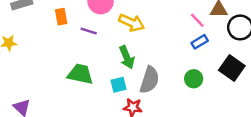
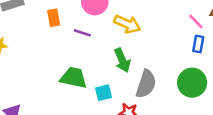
blue rectangle: (200, 42) -> (198, 44), turned -49
green circle: (194, 79) -> (192, 83), size x1.5
cyan square: (118, 85) -> (104, 93), moved

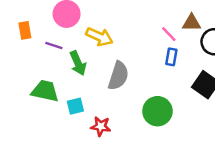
green arrow: (122, 60) -> (78, 63), moved
green circle: (192, 83) -> (157, 111), moved
gray semicircle: (146, 84) -> (118, 76), moved

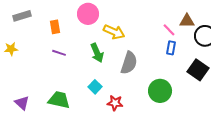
purple line: (54, 45) -> (59, 53), moved
green trapezoid: (45, 91) -> (59, 100), moved
cyan square: (75, 106) -> (95, 87), turned -32

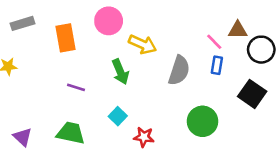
orange rectangle: (55, 27) -> (66, 38), size x1.5
purple line: (59, 53) -> (76, 87), moved
gray semicircle: (129, 63) -> (179, 70), moved

